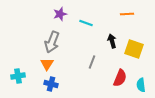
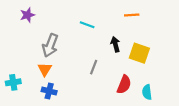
purple star: (60, 14) -> (27, 15), moved

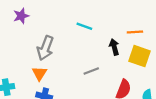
orange line: (132, 15) -> (135, 32), moved
gray line: (94, 67) -> (91, 71), turned 48

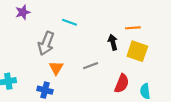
cyan line: (84, 26) -> (69, 22), moved
orange triangle: (40, 73) -> (56, 68), moved

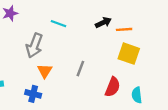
black arrow: (113, 42) -> (103, 23), moved, turned 80
gray line: (91, 66) -> (80, 69), turned -48

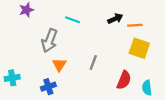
blue cross: (33, 94) -> (48, 87), turned -32

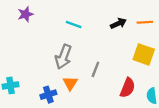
orange line: (135, 25) -> (145, 22), moved
gray arrow: (49, 41) -> (63, 57), moved
orange triangle: (59, 65) -> (70, 83), moved

